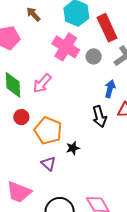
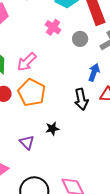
pink cross: (66, 47) -> (53, 27), size x0.6
orange pentagon: (48, 131) -> (32, 93), moved

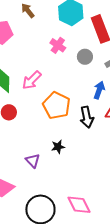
orange pentagon: (32, 93) -> (57, 105), moved

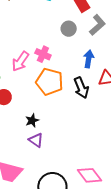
pink cross: (58, 45) -> (43, 54), moved
black star: (58, 147) -> (32, 120), moved

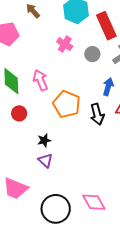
pink cross: (43, 54) -> (65, 44), moved
pink arrow: (20, 61) -> (40, 80), turned 115

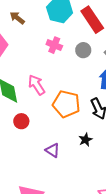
black star: (44, 140) -> (85, 140), moved
purple triangle: (45, 160) -> (53, 150), moved

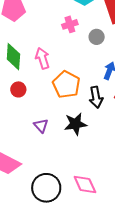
pink cross: (54, 45) -> (70, 24), turned 35
black star: (85, 140) -> (75, 124), size x1.6

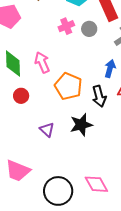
gray circle: (97, 37) -> (89, 29), moved

